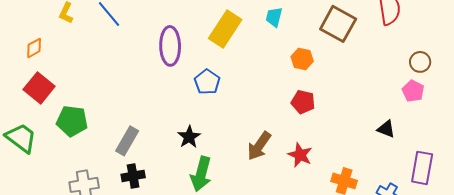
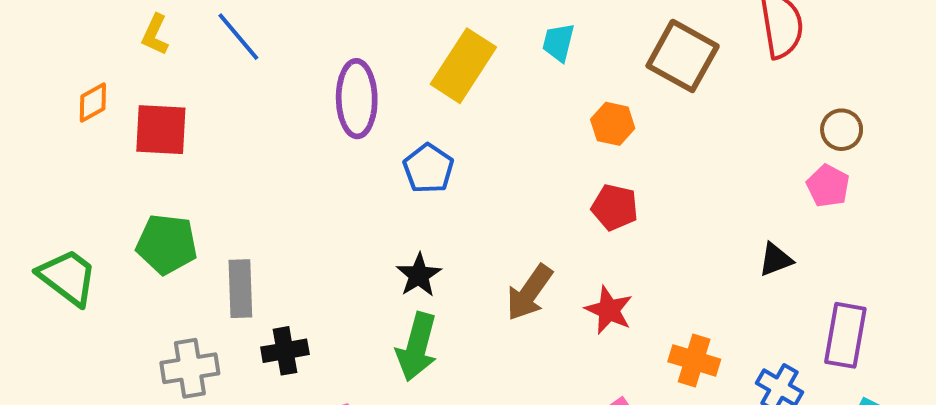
red square: (39, 88) -> (161, 130), moved, turned -36
black triangle: (386, 129) -> (776, 260), turned -42
black star: (189, 137) -> (419, 275), moved
gray rectangle: (127, 141) -> (240, 289), moved, turned -32

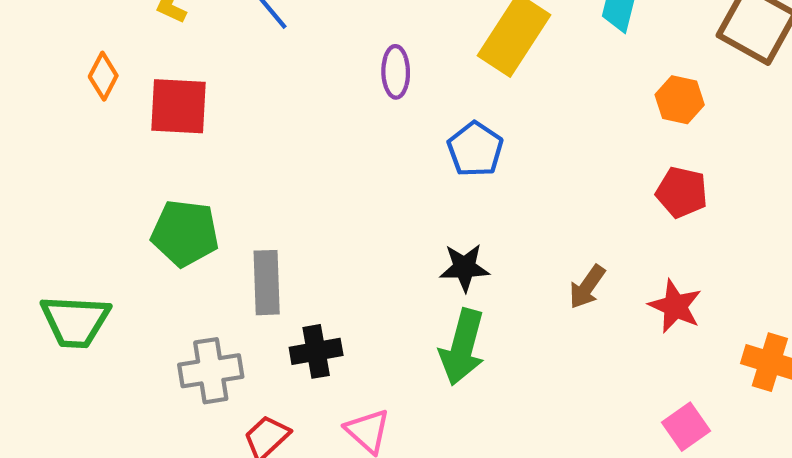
purple ellipse: (357, 99) -> (396, 72), size x0.6
orange diamond: (93, 103) -> (103, 76), turned -33
black star: (419, 275) -> (464, 268), turned 30
green trapezoid: (68, 277) -> (75, 321), moved, turned 146
brown arrow: (529, 293) -> (587, 287), size x0.7

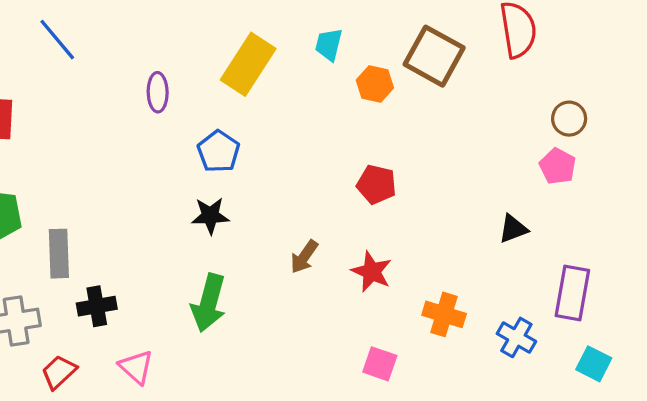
orange hexagon: (680, 100) -> (375, 84), moved
black star: (464, 268) -> (210, 216), moved
pink square: (686, 427) -> (380, 364), turned -36

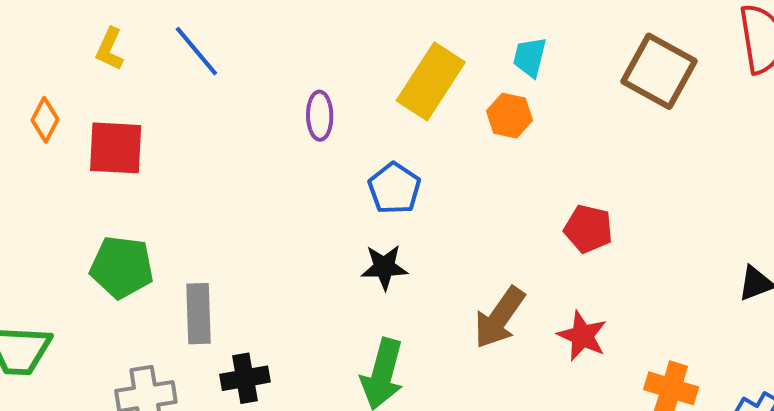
orange hexagon: (375, 84) -> (510, 116), moved
brown arrow: (304, 257) -> (499, 318), size x1.5

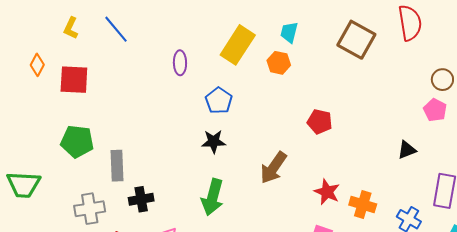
red star: (582, 336) -> (327, 192), moved

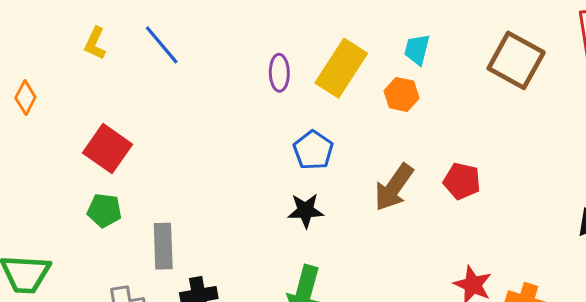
purple ellipse: (180, 63) -> (279, 73), moved
orange diamond: (37, 65) -> (25, 98), moved
red square: (74, 80) -> (107, 149), moved, turned 32
green pentagon: (77, 142) -> (104, 210), size x0.7
brown arrow: (273, 168) -> (394, 187), moved

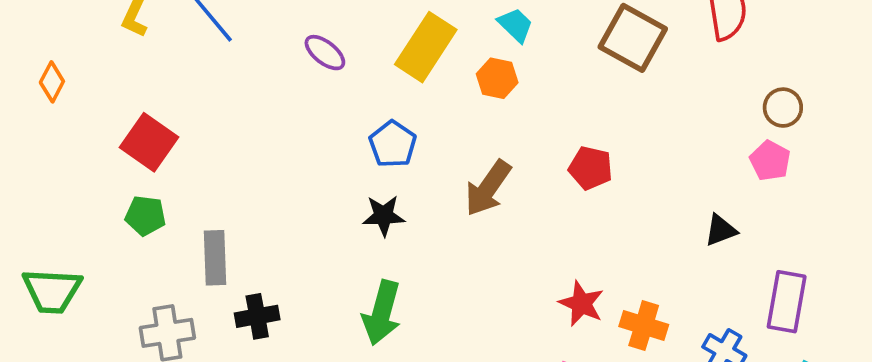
cyan trapezoid: (417, 50) -> (515, 25), turned 120
purple ellipse: (279, 73) -> (325, 53), moved, turned -51
red pentagon: (462, 181) -> (591, 168), moved

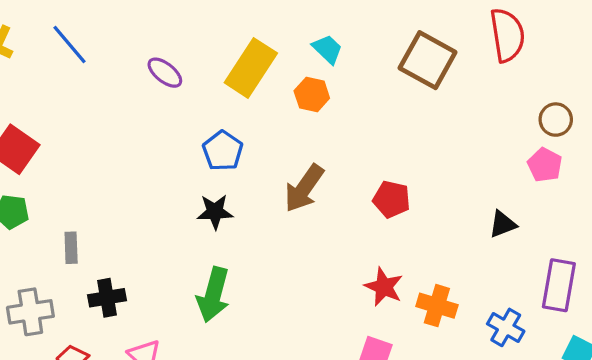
red pentagon: (591, 168) -> (392, 199), moved
gray rectangle: (215, 258) -> (71, 248), size x0.7

